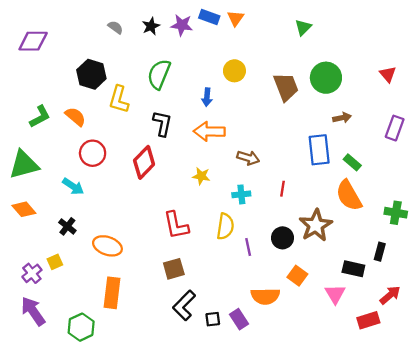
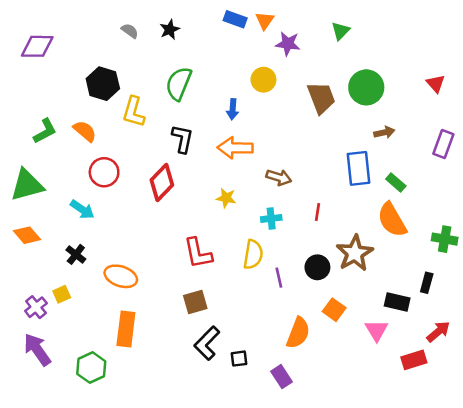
purple star: (182, 25) -> (288, 44), moved
orange semicircle: (265, 296) -> (298, 333), turned -68
purple rectangle: (239, 319) -> (281, 377), moved

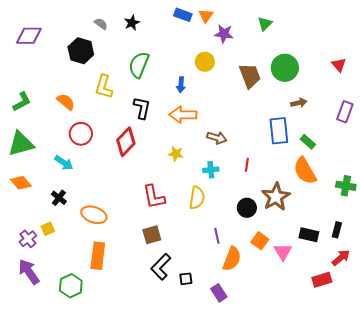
black hexagon: (103, 84) -> (81, 51), moved
green L-shape: (45, 131) -> (22, 102), moved
purple line: (279, 278) -> (217, 236), moved
black rectangle: (427, 283) -> (337, 230), moved
pink triangle: (377, 330) -> (283, 252), moved

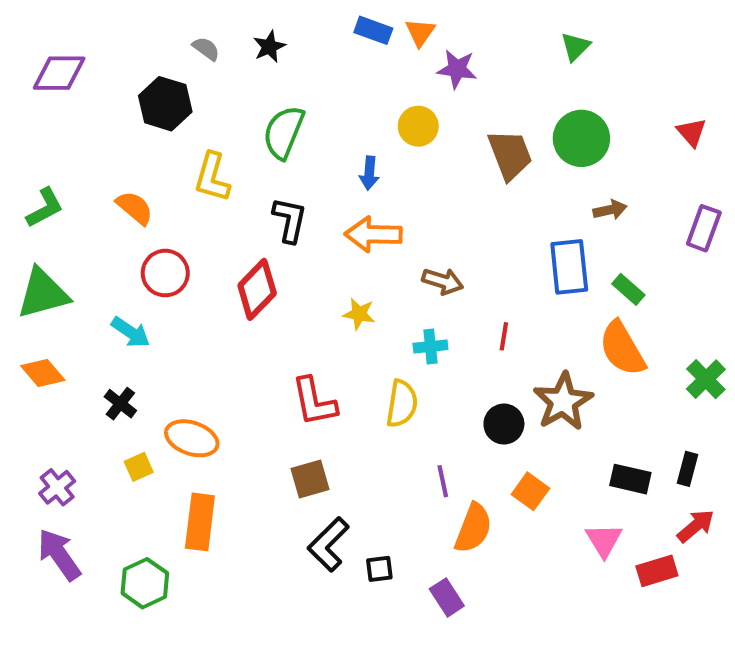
green triangle: (265, 24) -> (575, 47), moved
green cross: (346, 186) -> (706, 379), turned 36
yellow square: (48, 229) -> (139, 467), moved
pink triangle: (283, 252) -> (604, 540), moved

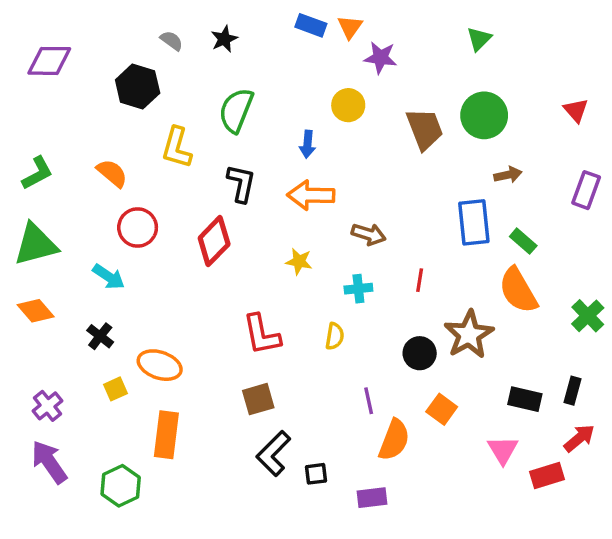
yellow semicircle: (402, 404) -> (335, 336), size x0.7
purple rectangle: (447, 597) -> (372, 498), turned -64

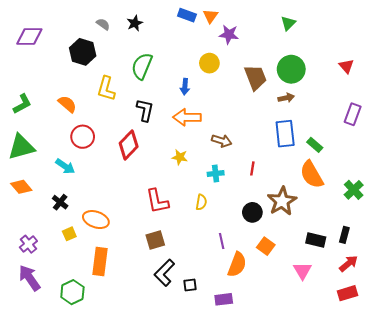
brown arrow: (508, 175) -> (286, 98), moved
red rectangle: (547, 476) -> (347, 293), moved

